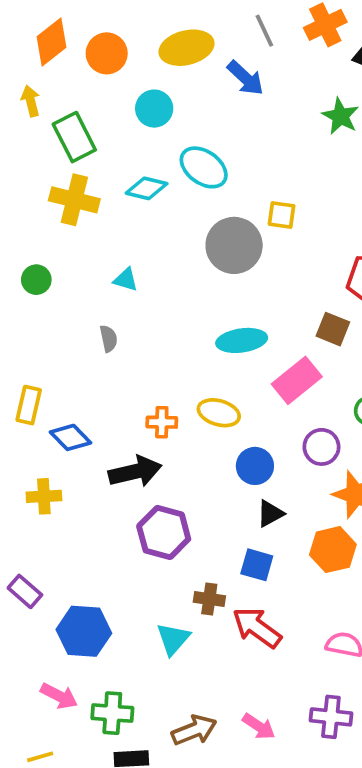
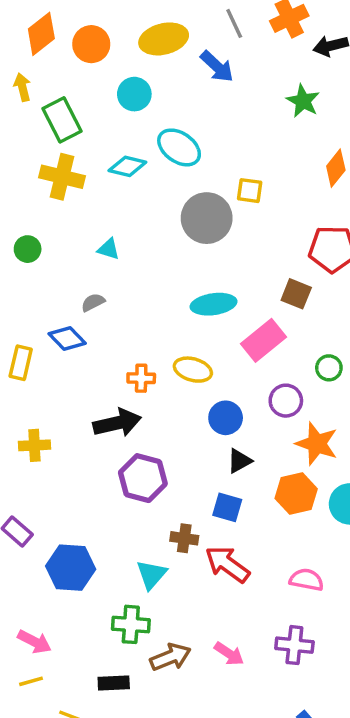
gray semicircle: (109, 339) -> (93, 302), turned -105
blue diamond: (71, 437) -> (67, 339), moved
pink arrow: (59, 696) -> (34, 642), moved
green cross: (112, 713) -> (131, 624), moved

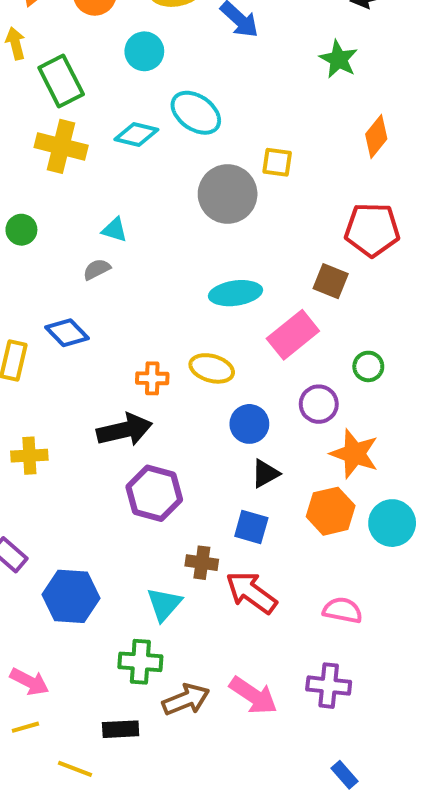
gray semicircle: (93, 302) -> (97, 269), moved
pink arrow: (229, 654) -> (253, 695), size x1.4

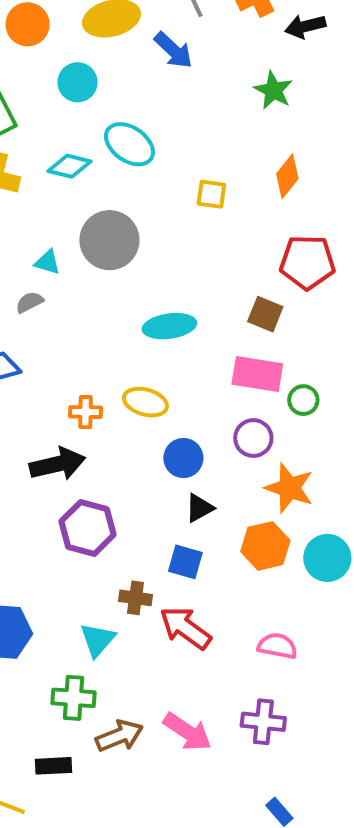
orange diamond: (376, 137) -> (287, 176), moved
gray circle: (228, 194) -> (109, 240), moved
pink rectangle: (293, 335) -> (257, 374), moved, turned 48

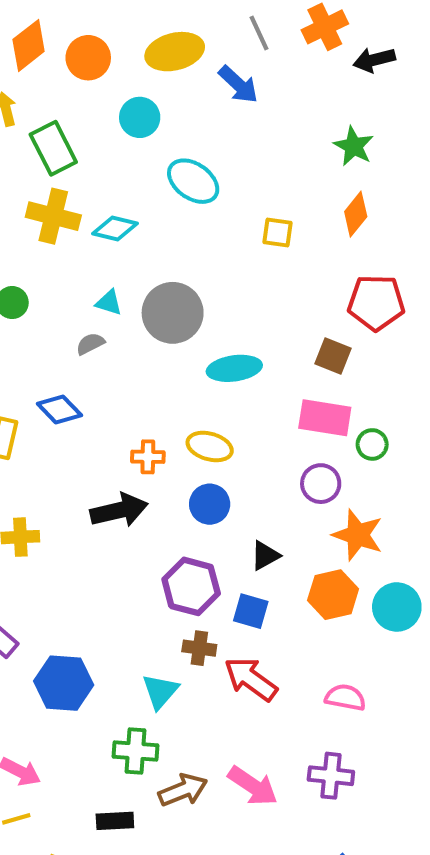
green star: (273, 90) -> (354, 146), moved
cyan diamond: (70, 166) -> (115, 228), moved
gray circle: (109, 240) -> (173, 313), moved
blue circle: (183, 458) -> (210, 504), moved
purple hexagon: (87, 528) -> (191, 586), moved

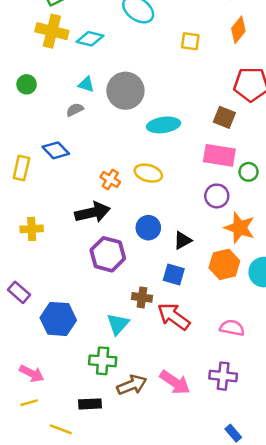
orange cross: (148, 457) -> (110, 179), turned 30
blue circle: (210, 504) -> (148, 228), moved
purple hexagon: (191, 586) -> (108, 254), moved

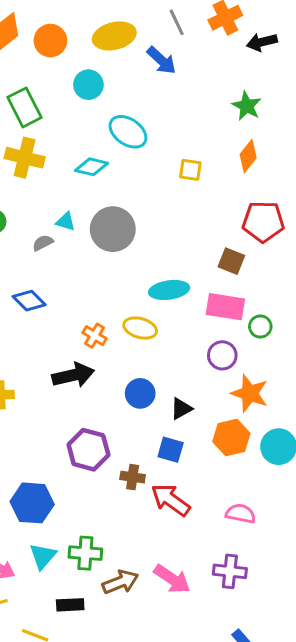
cyan diamond: (90, 39) -> (91, 167), moved
gray semicircle: (75, 110) -> (43, 243), moved
cyan ellipse: (164, 125) -> (169, 290), moved
purple hexagon: (108, 254) -> (88, 450), moved
cyan triangle: (118, 324) -> (43, 556), moved

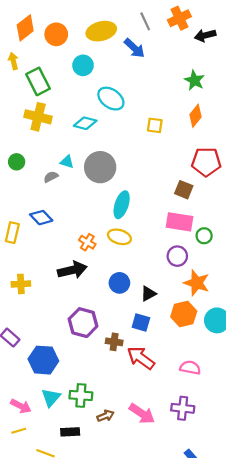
cyan ellipse: (169, 290) -> (122, 205), moved, turned -64
brown arrow: (120, 582) -> (106, 416), size x0.7

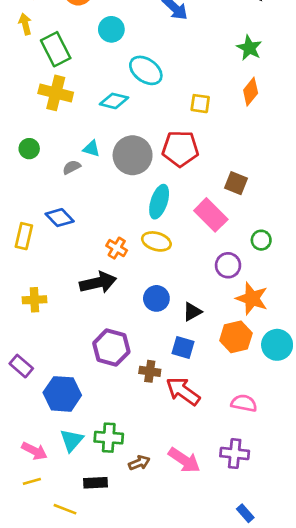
red pentagon: (206, 162) -> (180, 149), moved
pink rectangle: (179, 222) -> (211, 215), moved, turned 36

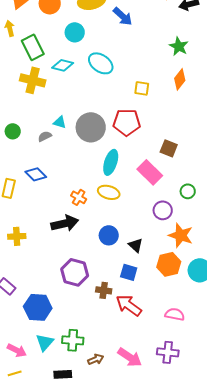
cyan diamond: (114, 101) -> (63, 65), moved
green circle: (29, 149) -> (13, 131), moved
black triangle: (192, 312) -> (136, 245), turned -49

